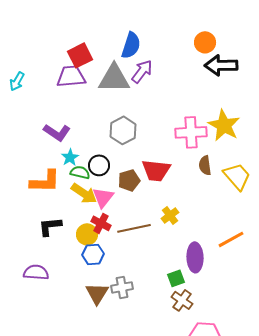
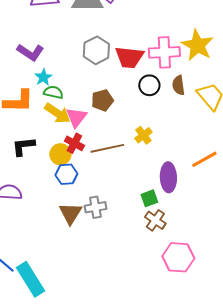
black circle: (99, 165) -> (149, 85), moved
red trapezoid: (156, 170) -> (129, 57), moved

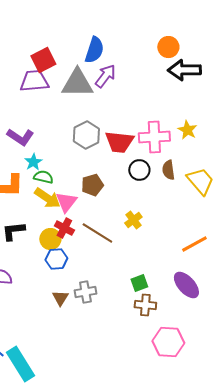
yellow star: (197, 45) -> (187, 130), size x0.6
brown line: (107, 148) -> (97, 233), turned 44
purple ellipse: (168, 177) -> (186, 285), moved, turned -40
brown triangle: (70, 213) -> (60, 298), size x0.7
brown cross: (155, 220) -> (145, 305), turned -30

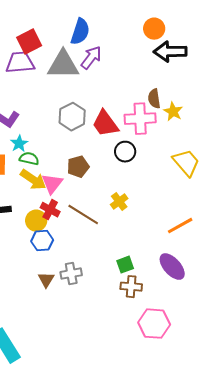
red trapezoid: (119, 142) -> (105, 124), turned 48
brown semicircle: (168, 170) -> (154, 99), moved

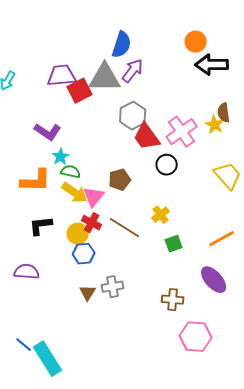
red square: (29, 42) -> (80, 91), moved
brown semicircle: (154, 99) -> (224, 113), moved
gray hexagon: (72, 117) -> (133, 116), moved
pink cross: (140, 119) -> (182, 132), turned -32
green square: (125, 265) -> (174, 244), moved

